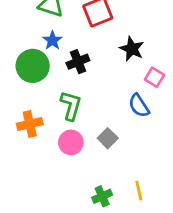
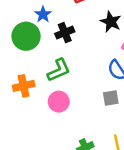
green L-shape: (71, 106) -> (59, 70), turned 50
gray square: (108, 138) -> (111, 98), moved, turned 35

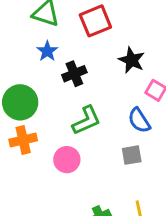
green circle: (26, 36) -> (20, 102), moved
green L-shape: (59, 70) -> (86, 120), moved

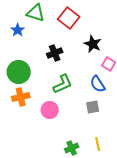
red square: (95, 21) -> (69, 18), turned -30
blue star: (47, 51) -> (18, 30), moved

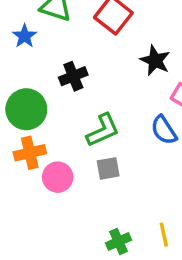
black cross: (55, 53) -> (73, 76), moved
gray square: (93, 107) -> (108, 168), moved
pink circle: (50, 110) -> (58, 177), moved

